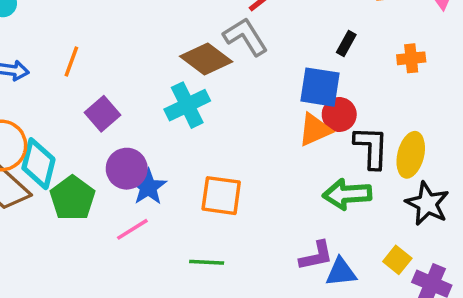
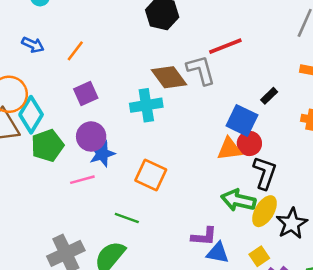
yellow ellipse: (411, 155) -> (265, 211), moved

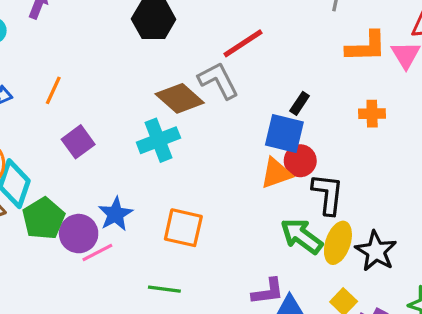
black rectangle: (269, 96) -> (300, 103), moved
purple circle: (91, 137) -> (79, 234), moved
green arrow: (238, 200) -> (302, 236), turned 36

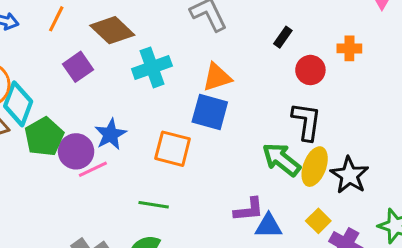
brown diamond: (180, 98) -> (112, 30), moved
blue square: (284, 134) -> (210, 112), moved
red circle: (300, 161) -> (310, 70), moved
orange triangle: (276, 173) -> (217, 77), moved

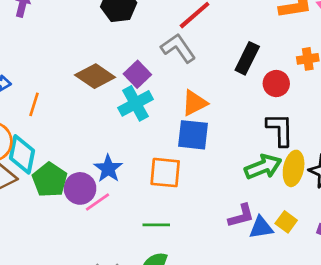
orange line: (56, 19) -> (34, 104), moved
black rectangle: (283, 37) -> (247, 58), size x1.6
purple square: (78, 67) -> (137, 74), moved
green arrow: (281, 159) -> (263, 167), turned 129
yellow square: (318, 221) -> (286, 222), moved

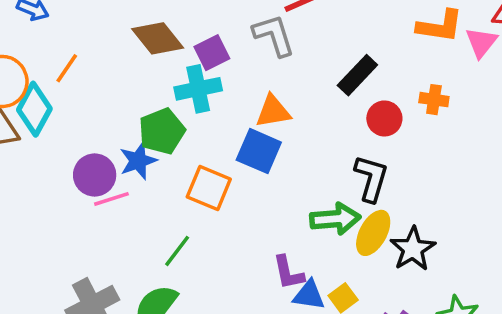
orange line: (34, 104) -> (67, 68), moved
green pentagon: (50, 180) -> (162, 131), moved
purple L-shape: (241, 216) -> (288, 273), turned 76
green line: (156, 225) -> (177, 251), turned -70

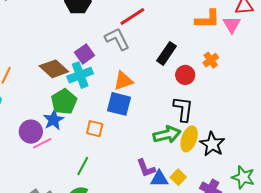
brown diamond: (158, 38) -> (54, 69), moved
orange cross: (434, 100) -> (211, 60), turned -35
orange square: (209, 188) -> (95, 129), size x0.7

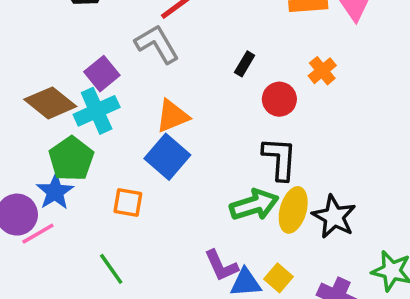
black rectangle: (167, 53) -> (245, 64), size x0.6
blue square: (119, 104) -> (167, 157), turned 30
green line: (83, 166) -> (111, 269), turned -60

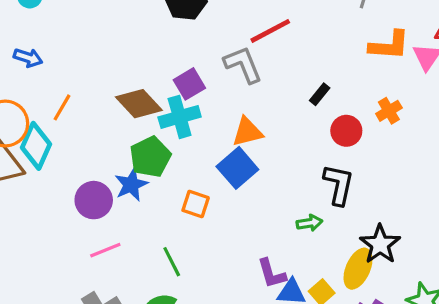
green arrow: (254, 205) -> (309, 223), size x0.6
yellow ellipse: (293, 210) -> (358, 269), moved
pink line: (38, 234) -> (105, 250), moved

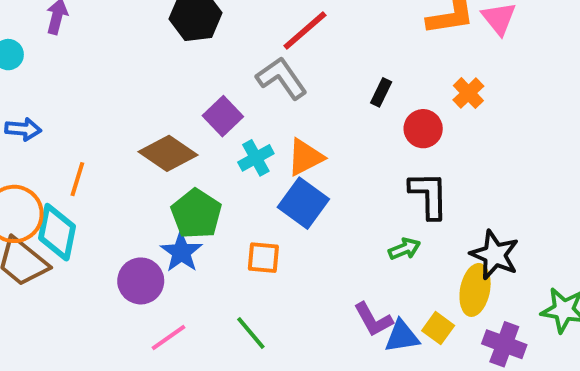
cyan cross: (180, 117) -> (256, 158), moved, size x0.7

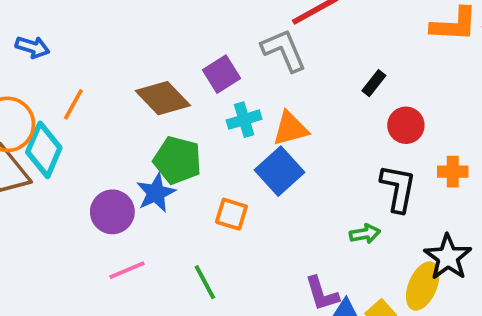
orange cross: (468, 93) -> (453, 172), moved, turned 32
green pentagon: (196, 214) -> (177, 160), turned -30

